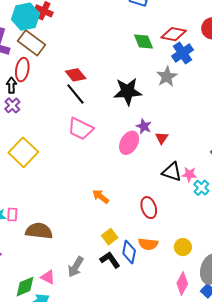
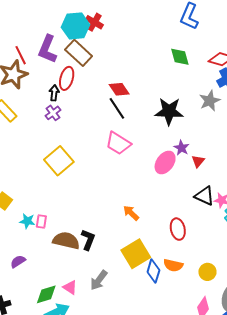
green diamond: (143, 42) -> (180, 57), moved
yellow square: (110, 237) -> (136, 254), size x1.8
black L-shape: (110, 260) -> (88, 240), moved, turned 50

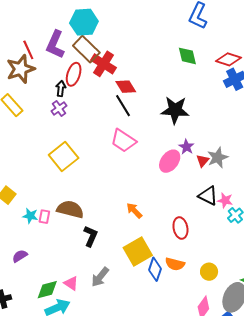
red cross: (94, 22) -> (103, 64), moved, size x1.4
gray star: (210, 101) -> (218, 158), moved
brown semicircle: (66, 241) -> (70, 209), moved

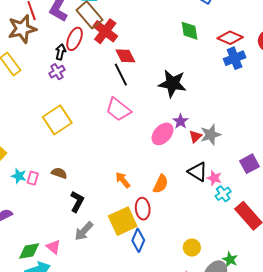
brown semicircle: (70, 209) -> (59, 173), size x0.6
red ellipse: (180, 228) -> (143, 209), moved
orange semicircle: (175, 264) -> (161, 184), moved, turned -84
gray arrow: (100, 277) -> (84, 231), moved

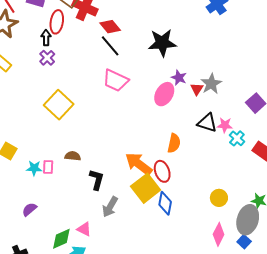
orange arrow: (123, 180) -> (139, 164), moved, size x1.6

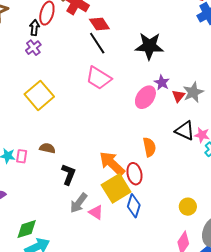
orange semicircle: (174, 143) -> (149, 147), turned -30
pink triangle: (84, 229) -> (96, 212), moved

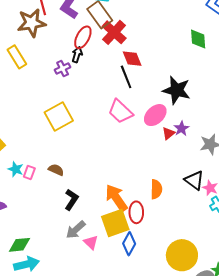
black arrow: (35, 28) -> (77, 55), moved
red triangle: (178, 96) -> (168, 133), moved
pink ellipse: (145, 97) -> (155, 115), moved
yellow circle: (188, 207) -> (182, 255), size x1.8

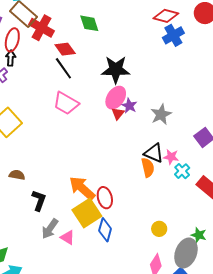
green diamond: (198, 39) -> (89, 23), moved
pink ellipse: (155, 115) -> (116, 98), moved
orange semicircle: (156, 189) -> (148, 168), moved
yellow circle: (182, 255) -> (159, 229), size x0.5

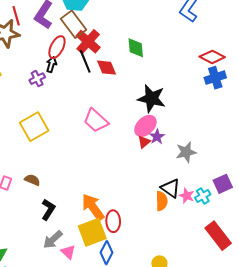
black line: (63, 68) -> (85, 61), moved
cyan cross: (182, 171) -> (203, 196), moved

